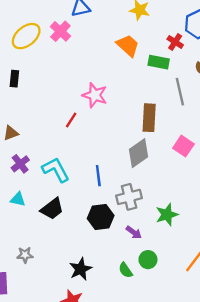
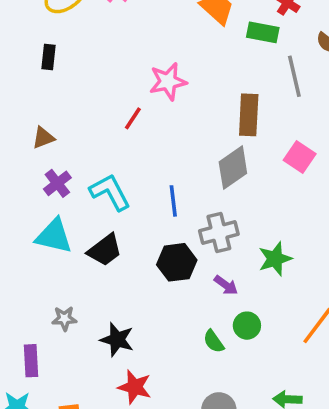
pink star: (95, 95) -> (168, 82), turned -30
cyan triangle: (18, 199) -> (54, 236), size x1.6
black star: (81, 269) -> (117, 340), moved, turned -30

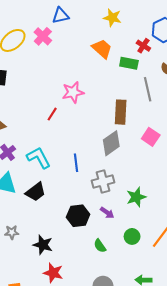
black hexagon: (177, 262) -> (78, 216), moved
green circle: (247, 326) -> (132, 236), moved

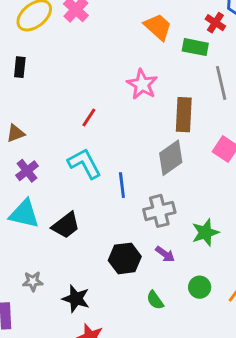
pink star: (73, 92) -> (142, 84), moved, turned -30
cyan L-shape: (39, 158) -> (85, 163), moved

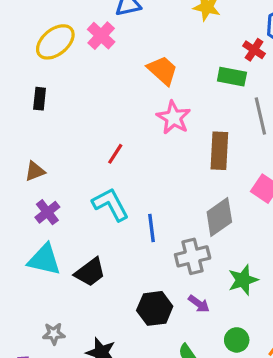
orange trapezoid: (158, 27) -> (163, 70), moved
gray diamond: (171, 158) -> (219, 217), moved

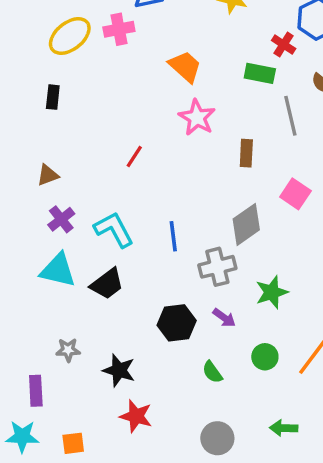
pink cross: (101, 36) -> (119, 29), turned 36
brown rectangle: (219, 151) -> (246, 153), size x0.7
cyan L-shape: (111, 204) -> (114, 229), moved

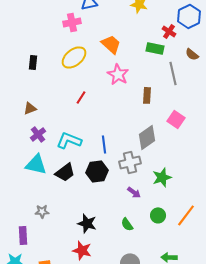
yellow ellipse: (70, 36) -> (74, 57), moved
cyan L-shape: (114, 229) -> (69, 140), turned -40
black hexagon: (177, 323) -> (97, 171), moved
black star: (119, 370) -> (87, 223), moved

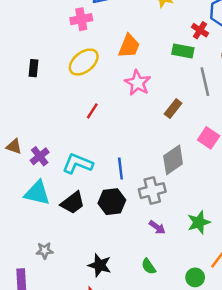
orange trapezoid: (111, 44) -> (129, 46), turned 70
brown rectangle: (147, 95) -> (173, 109), turned 35
brown triangle: (30, 108) -> (14, 146), moved, turned 40
green star: (162, 177) -> (199, 222), moved
green circle: (158, 215) -> (195, 277), moved

